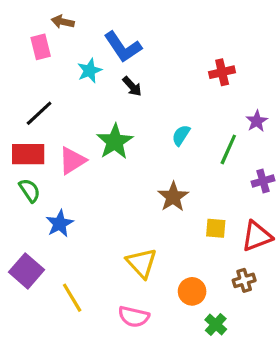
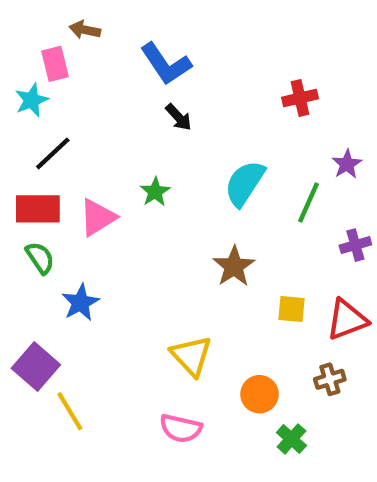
cyan star: (90, 71) -> (32, 100), moved
cyan semicircle: (181, 135) -> (245, 183), size x1.6
green star: (115, 142) -> (155, 192), size x0.6
yellow line: (72, 298) -> (70, 411), moved

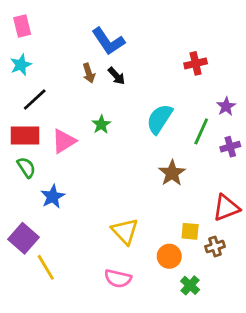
brown arrow: (85, 30) -> (89, 73), moved, turned -120
pink rectangle: (55, 64) -> (22, 26), moved
purple cross: (355, 245) -> (230, 147), moved
brown star: (234, 266) -> (172, 173), moved
yellow square: (291, 309) -> (190, 231), moved

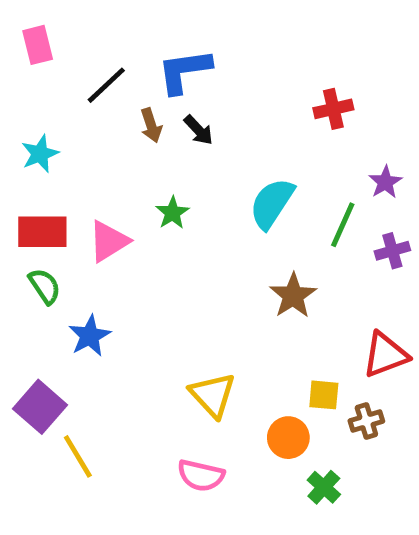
blue L-shape: (108, 41) -> (184, 71), turned 116
cyan star: (21, 65) -> (40, 154), moved
black line: (35, 99) -> (106, 85), moved

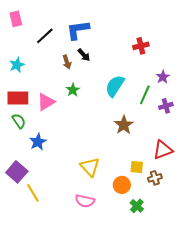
brown arrow: (151, 125) -> (67, 62), moved

